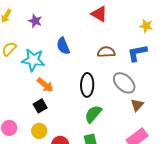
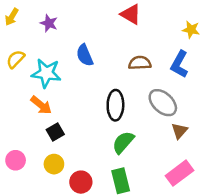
blue L-shape: (137, 53) -> (179, 64), turned -50
orange arrow: (45, 85) -> (41, 105), moved

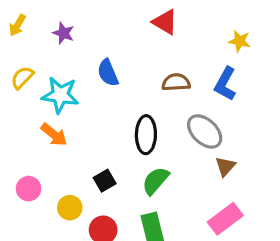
black square: (55, 132) -> (105, 181), moved
pink circle: (16, 160) -> (29, 189), moved

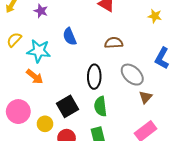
blue L-shape: (225, 84) -> (162, 58), moved
black square: (105, 181) -> (68, 106), size x1.5
green semicircle: (155, 181) -> (100, 106), turned -48
pink circle: (29, 189) -> (18, 112), size x1.5

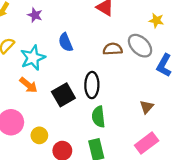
cyan star: (39, 51) -> (33, 58), turned -30
gray ellipse: (132, 75) -> (140, 46), moved
black square: (68, 106) -> (63, 95), moved

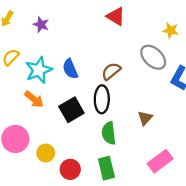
blue semicircle: (66, 42) -> (70, 69), moved
brown semicircle: (113, 49) -> (111, 71), moved, turned -36
brown triangle: (147, 107) -> (145, 118), moved

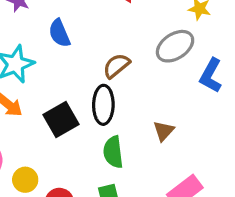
gray ellipse: (153, 57) -> (175, 46), turned -76
blue semicircle: (70, 69) -> (59, 33), moved

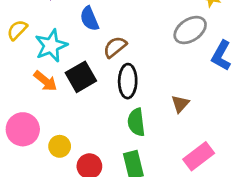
brown semicircle: (116, 66) -> (115, 47), moved
black square: (61, 119) -> (81, 77), moved

